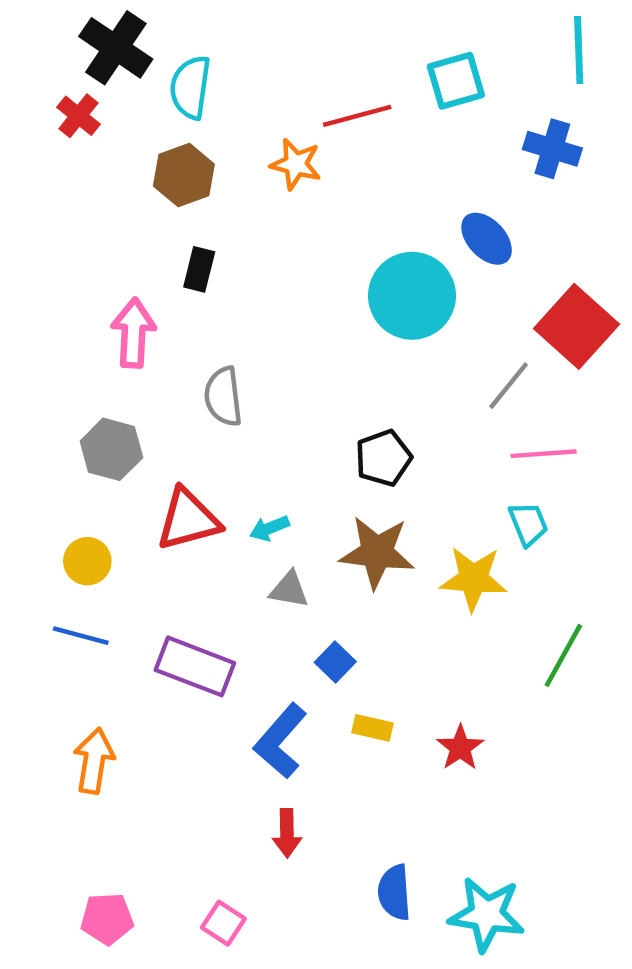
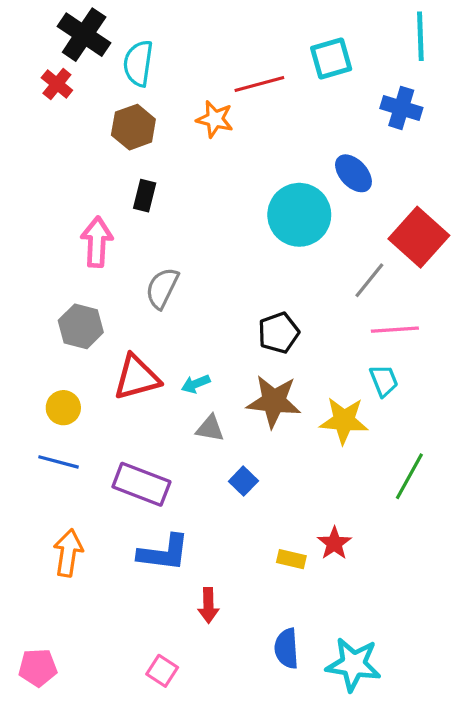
gray semicircle: (223, 397) -> (162, 288), turned 33
yellow rectangle: (373, 728) -> (291, 559), moved
blue L-shape: (280, 741) -> (164, 553), moved, turned -124
pink pentagon: (107, 919) -> (38, 668), moved

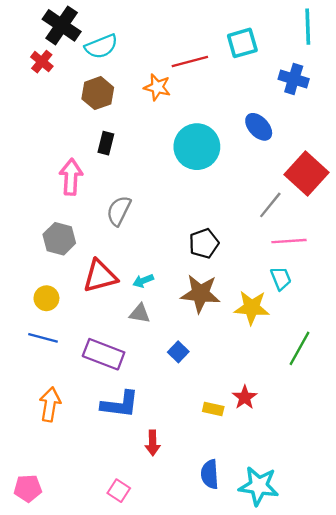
cyan semicircle: (138, 63) -> (101, 46), turned -120
cyan circle: (299, 215) -> (197, 147), moved
gray triangle: (210, 428) -> (140, 313), moved

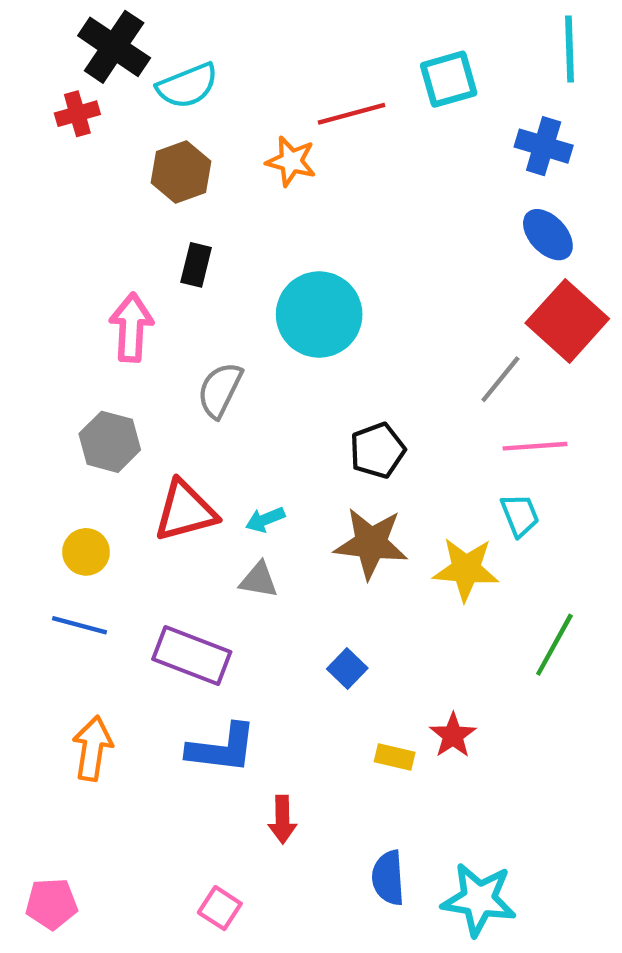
red cross: (42, 62) -> (77, 114), turned 35
blue ellipse: (259, 127) -> (548, 235), moved
cyan circle: (197, 147) -> (319, 314), moved
blue square: (178, 352) -> (347, 668), moved

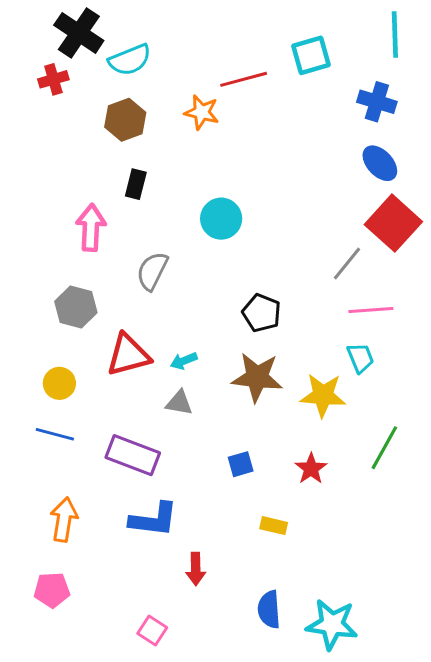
cyan circle: (319, 314) -> (221, 219), size x0.7
black pentagon: (377, 450) -> (262, 313), turned -30
blue square: (347, 668) -> (241, 464), turned 30
red star: (453, 735) -> (311, 469), moved
pink pentagon: (51, 904) -> (52, 590), moved

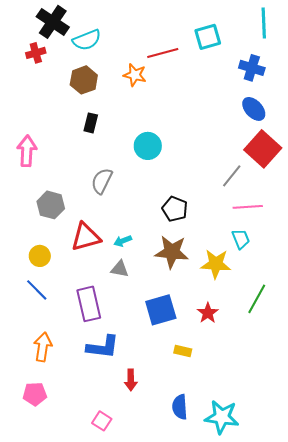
pink arrow: (91, 228) -> (27, 151), moved
blue line: (55, 434) -> (37, 290), turned 30
purple rectangle: (133, 455) -> (89, 304), turned 56
blue square: (241, 464) -> (161, 310), size x1.8

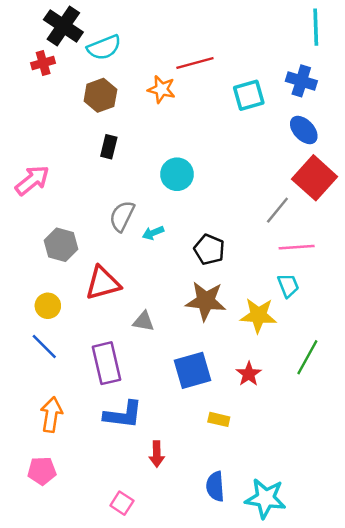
cyan square: (208, 37) -> (249, 95), moved
pink arrow: (27, 151) -> (32, 180), turned 48
cyan arrow: (123, 241) -> (153, 233), moved

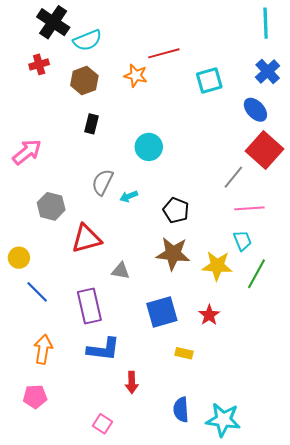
red cross: (43, 63) -> (39, 64), moved
blue cross: (301, 81) -> (268, 71), moved, turned 30
yellow circle: (48, 306) -> (19, 258), moved
green line: (307, 357) -> (256, 274), moved

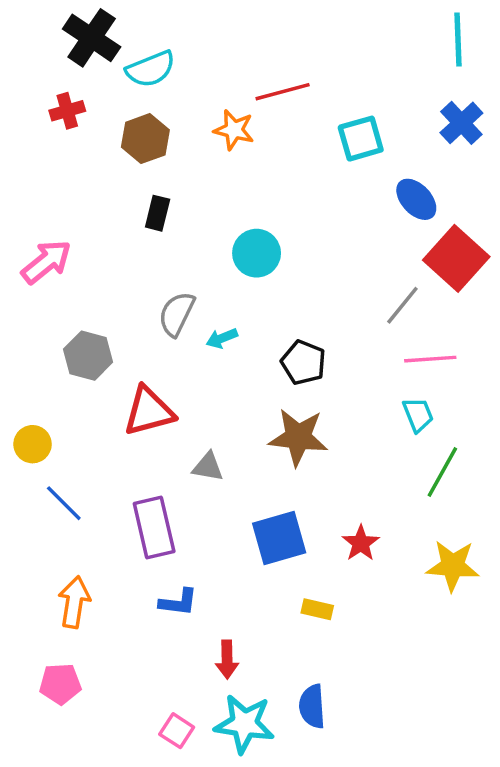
blue ellipse: (255, 110) -> (416, 199), moved
yellow star: (217, 266) -> (453, 566), moved
blue L-shape: (103, 349) -> (178, 602), size x0.7
cyan star: (223, 420) -> (244, 724), moved

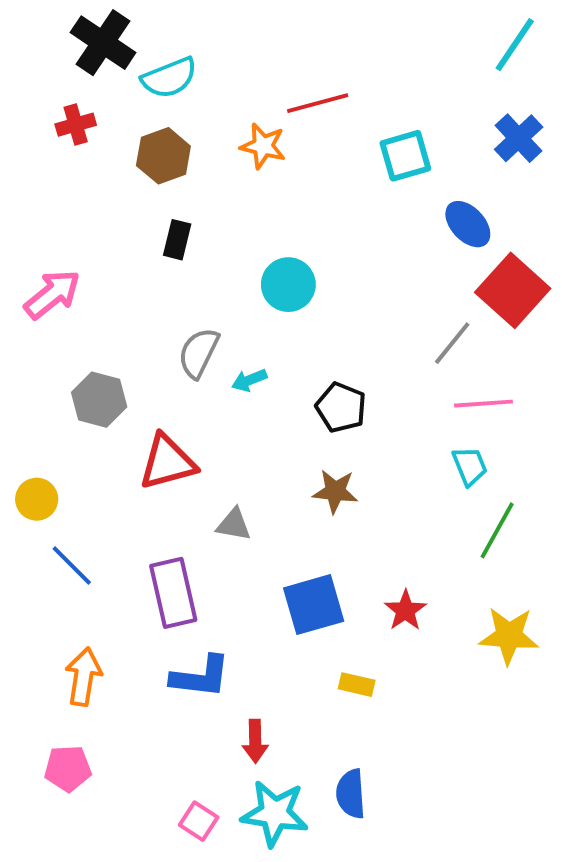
cyan line: (458, 40) -> (515, 45), turned 36
brown star: (298, 437) -> (335, 491), size x0.7
blue L-shape: (178, 602) -> (201, 677), size x1.4

